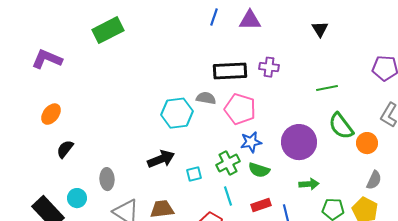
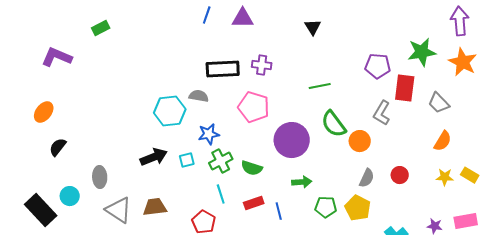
green rectangle: (108, 30) -> (101, 28), size x0.6
purple L-shape: (47, 59) -> (57, 57), moved
pink pentagon: (240, 109) -> (254, 107), moved
blue star: (251, 142) -> (209, 134), moved
cyan square: (194, 174) -> (187, 160), moved

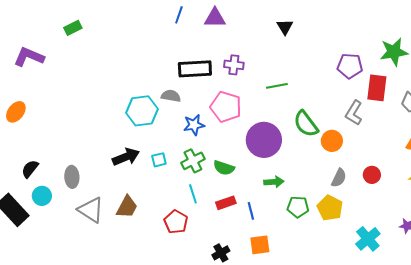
green line: (320, 86) -> (277, 86), moved
blue star: (209, 134) -> (194, 125), moved
black semicircle: (58, 147) -> (30, 169), moved
brown trapezoid: (155, 207) -> (127, 207), turned 125

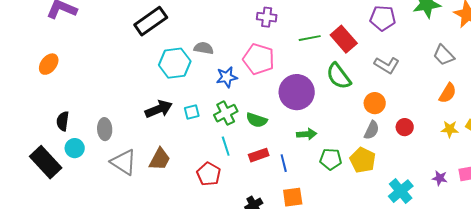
black rectangle: (195, 69) -> (151, 21), moved, turned -32
red rectangle: (377, 88) -> (344, 39), moved, turned -48
gray L-shape: (354, 113) -> (387, 65), turned -90
orange circle: (332, 141) -> (375, 103), moved
black semicircle: (30, 169) -> (63, 121), turned -30

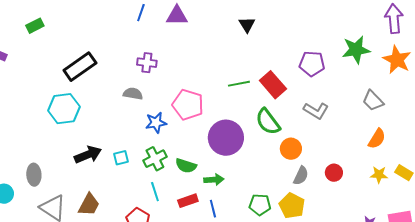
purple cross: (267, 17) -> (147, 63), moved
cyan hexagon: (175, 63) -> (64, 109), moved
orange circle: (375, 103) -> (291, 149), moved
green arrow: (307, 134) -> (214, 180), moved

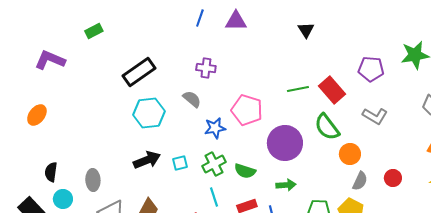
gray semicircle: (133, 94) -> (192, 99), turned 30
cyan hexagon: (64, 109) -> (149, 113), moved
green arrow: (214, 180) -> (286, 185), moved

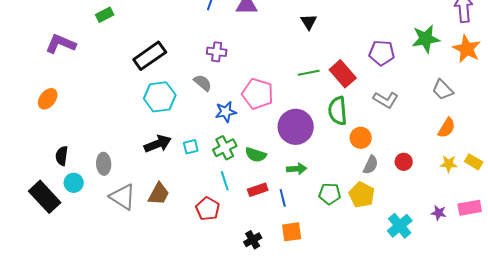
black triangle: (306, 30) -> (309, 22), moved
green semicircle: (327, 127) -> (338, 111), turned 32

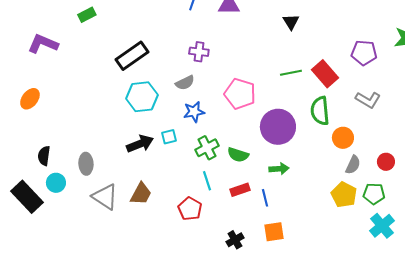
gray semicircle: (203, 83) -> (185, 83), turned 114
blue star: (226, 112) -> (194, 112), moved
cyan square: (191, 147) -> (169, 137), moved
green pentagon: (330, 194) -> (374, 194), moved

